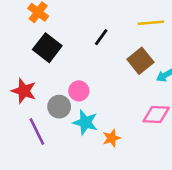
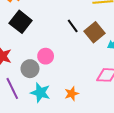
black line: (101, 37) -> (73, 26), moved, turned -72
cyan star: (85, 122) -> (40, 93), moved

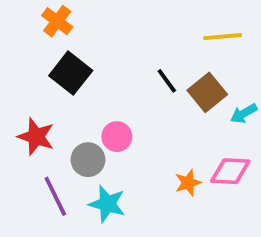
orange star: (72, 94) -> (188, 183), moved

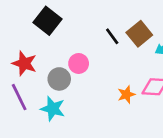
black line: (167, 81) -> (112, 36), moved
purple line: (55, 196) -> (19, 97), moved
cyan star: (107, 204) -> (53, 109), moved

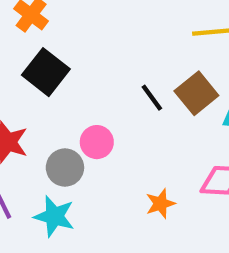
orange star: (126, 94) -> (160, 204), moved

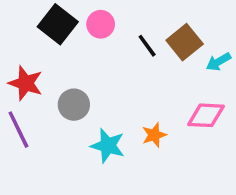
pink circle: (97, 142) -> (101, 24), moved
cyan star: (54, 216) -> (108, 146), moved

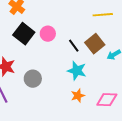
pink diamond: (206, 115) -> (107, 100), moved
cyan star: (108, 146) -> (77, 71), moved

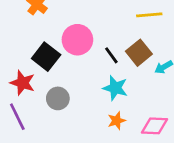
black square: (24, 34) -> (46, 57), moved
pink circle: (48, 34) -> (77, 40), size x1.5

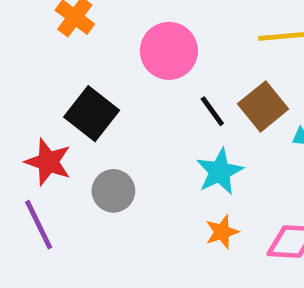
pink circle: (77, 40) -> (169, 51), moved
cyan star: (115, 88) -> (220, 172), turned 30

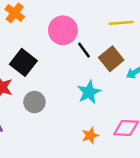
black line: (212, 111) -> (84, 50), moved
orange star: (222, 232) -> (90, 135), moved

